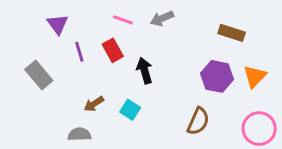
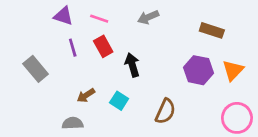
pink line: (123, 20) -> (99, 19), moved
purple triangle: (58, 24) -> (63, 16), moved, turned -36
brown semicircle: (198, 121) -> (165, 111), moved

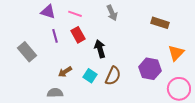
gray arrow: (148, 17) -> (112, 13), turned -91
purple hexagon: (199, 70) -> (150, 69), moved
brown semicircle: (165, 111) -> (113, 76), moved

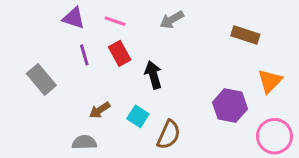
gray arrow: (112, 13) -> (172, 20), turned 84
brown semicircle: (113, 76) -> (169, 135), moved

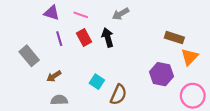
brown rectangle: (245, 35) -> (174, 38), moved
black arrow: (153, 75) -> (108, 38), moved
brown arrow: (100, 110) -> (54, 76), moved

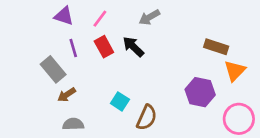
pink line: (81, 15) -> (100, 19), turned -72
black arrow: (108, 38) -> (133, 47), turned -30
gray rectangle: (29, 56) -> (53, 69), moved

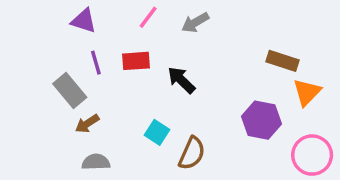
pink line: (100, 19) -> (148, 17), moved
red rectangle: (104, 47) -> (136, 61), turned -65
black arrow: (133, 47) -> (181, 80), moved

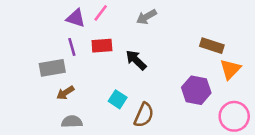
pink line: (148, 17) -> (101, 13), moved
purple triangle: (84, 21) -> (76, 18), moved
gray rectangle: (70, 91) -> (52, 68), turned -60

